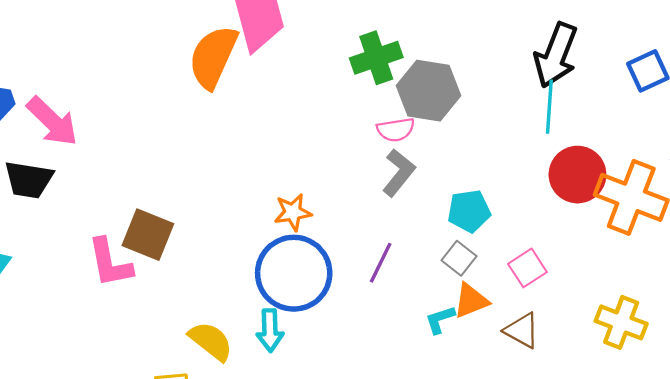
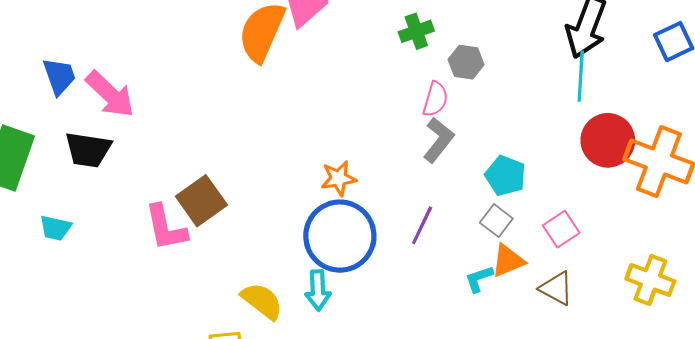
green cross: (376, 58) -> (416, 31), size x0.7
gray hexagon: (428, 91) -> (466, 62), size x0.6
pink semicircle: (396, 130) -> (435, 99), turned -64
cyan pentagon: (469, 211) -> (505, 176), turned 30
brown square: (148, 235) -> (201, 201), turned 33

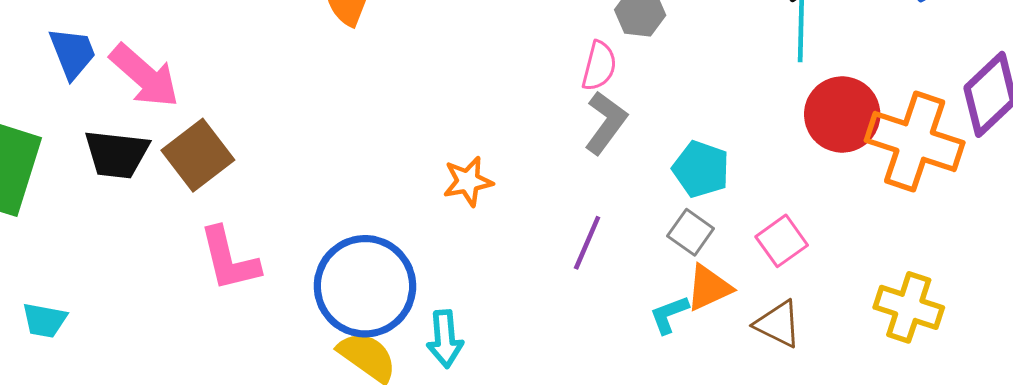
brown square: (201, 201) -> (198, 155), moved
cyan trapezoid: (55, 228) -> (44, 320), moved
blue circle: (340, 236) -> (365, 286), moved

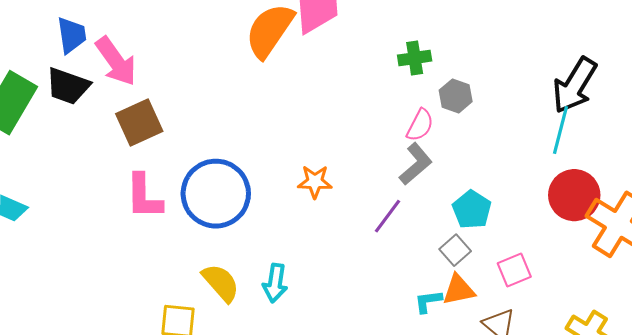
black trapezoid: (117, 154) -> (68, 86), moved
purple line: (587, 243) -> (387, 216), moved
blue circle: (365, 286) -> (216, 194), moved

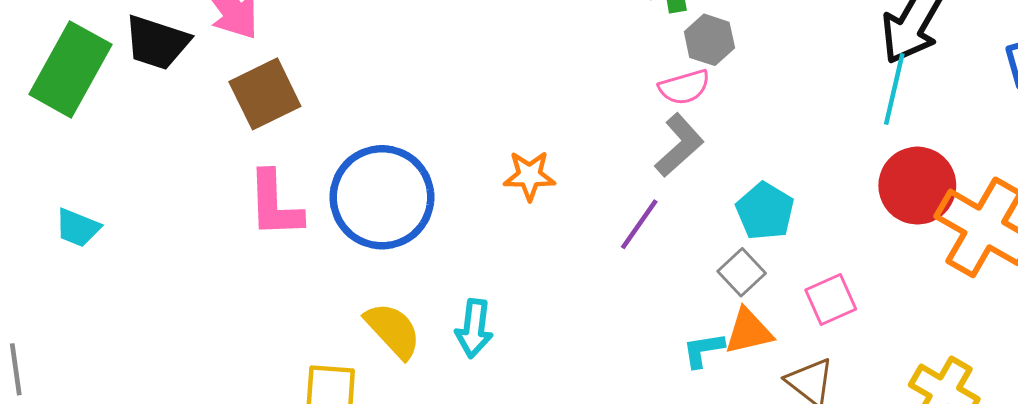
gray hexagon: (456, 96) -> (709, 40), moved
pink semicircle: (420, 125) -> (684, 87), turned 48

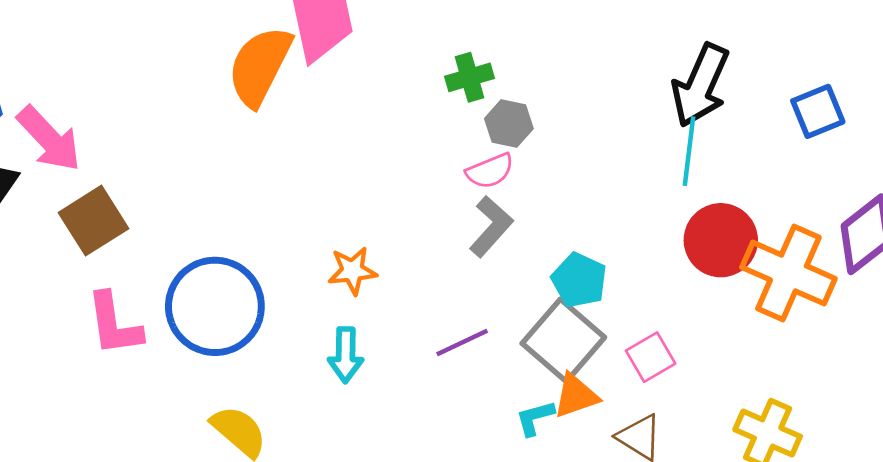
purple line: (639, 224) -> (462, 342), moved, turned 36
gray square: (742, 272) -> (563, 340), size x1.8
cyan arrow: (474, 328) -> (346, 355), moved

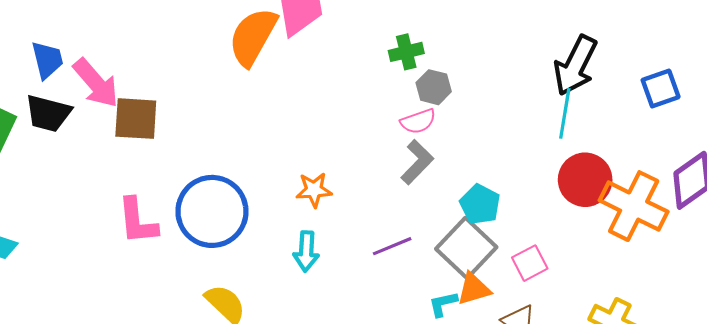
brown square: (93, 221) -> (136, 119), moved, turned 33

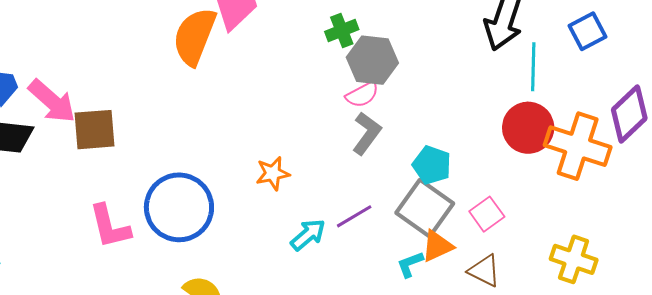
gray hexagon: (434, 87) -> (372, 60), size x1.5
cyan line: (565, 113) -> (533, 67), moved
cyan arrow: (306, 251) -> (308, 235), moved, turned -126

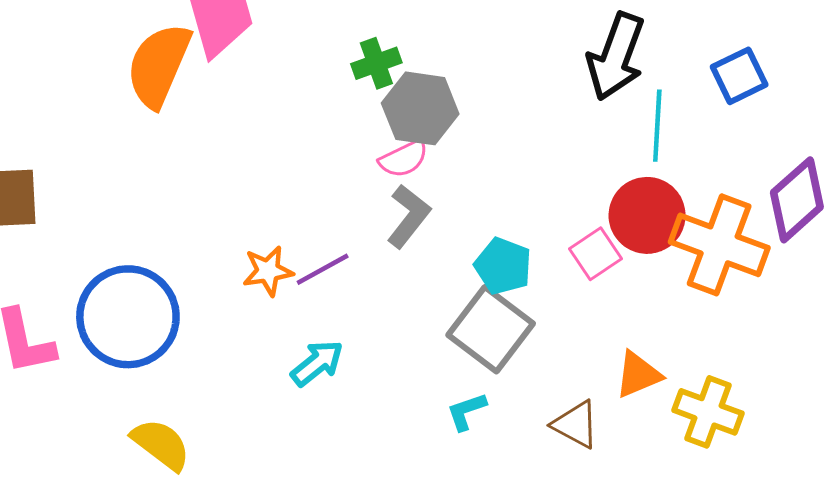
pink square: (487, 214) -> (595, 254), moved
purple line: (354, 216) -> (323, 269), moved
orange triangle: (437, 246) -> (638, 375), moved

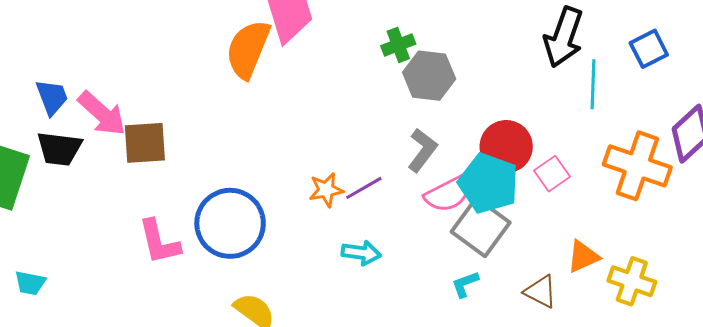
pink semicircle: (404, 159) -> (448, 194), moved, size x1.4
red circle: (647, 215) -> (506, 147), moved
cyan pentagon: (503, 266) -> (488, 183), size x1.5
cyan arrow: (317, 363) -> (361, 253), turned 48

